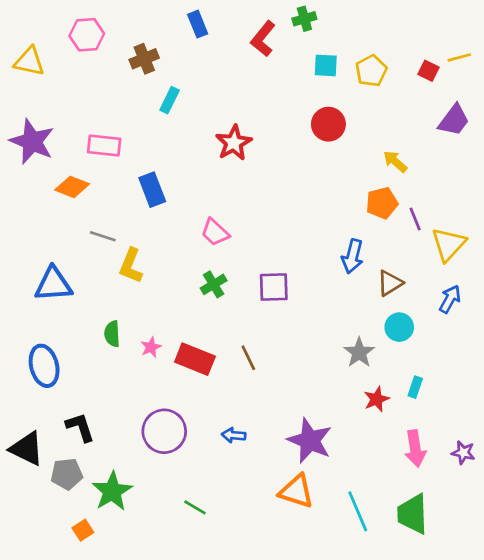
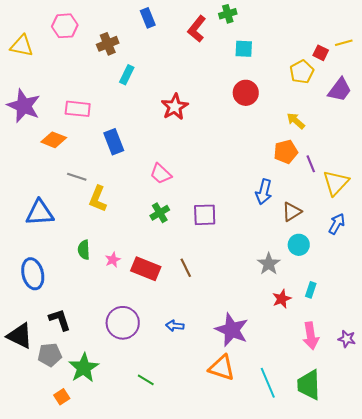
yellow pentagon: (371, 71) -> (302, 72), moved

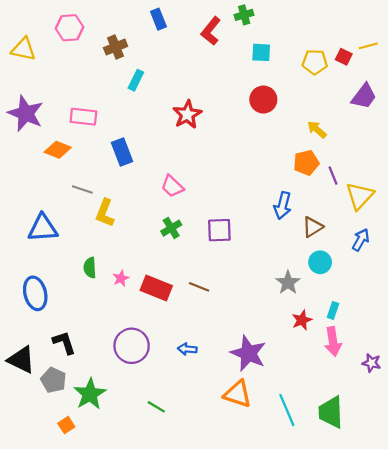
yellow pentagon: (302, 72) -> (315, 62), moved, turned 30
brown line: (186, 268) -> (199, 287), turned -42
pink arrow: (311, 336) -> (333, 342), moved
gray pentagon: (50, 355) -> (53, 380), turned 30

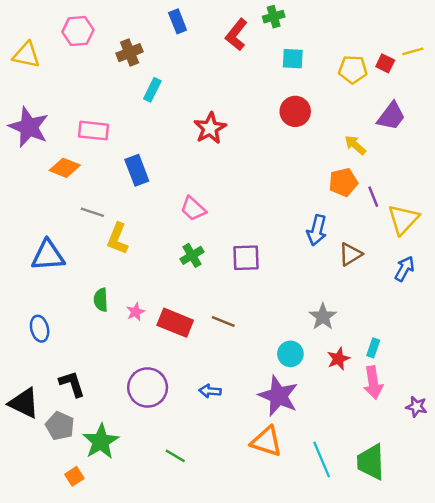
purple trapezoid: (364, 96) -> (391, 116), moved
cyan circle: (320, 262) -> (290, 354), moved
blue ellipse: (35, 293) -> (40, 329), size x0.7

